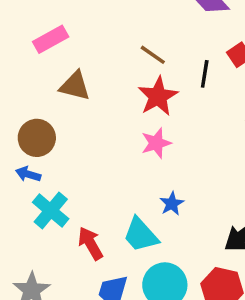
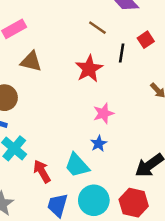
brown line: (153, 55) -> (97, 28), moved
pink star: (156, 143) -> (103, 113), moved

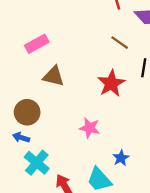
pink star: (103, 113) -> (90, 128), moved, turned 30

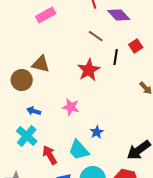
pink rectangle: (37, 44) -> (46, 15), moved
brown circle: (27, 112) -> (22, 80), moved
blue arrow: (21, 137) -> (34, 111), moved

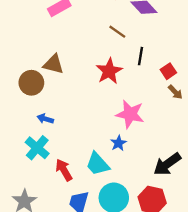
red square: (136, 46) -> (168, 71), moved
pink star: (71, 107) -> (130, 114), moved, size x1.4

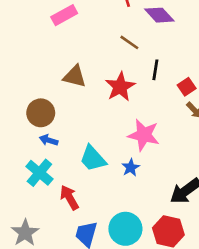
brown triangle: (53, 64) -> (75, 76), moved
brown circle: (31, 83) -> (41, 113), moved
cyan trapezoid: (98, 164) -> (93, 158), moved

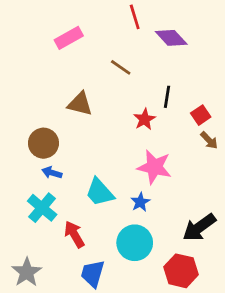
brown line: (129, 42) -> (121, 67), moved
red star: (120, 87) -> (145, 119), moved, size x0.7
cyan circle: (125, 229) -> (135, 243), moved

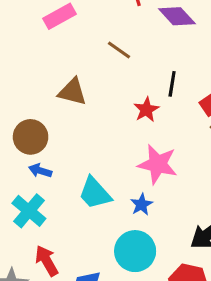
red arrow: (74, 234) -> (47, 261), moved

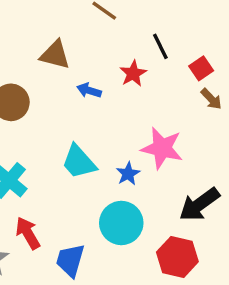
black line: (172, 84) -> (160, 46), turned -35
pink star: (158, 164) -> (162, 148), moved
blue arrow: (40, 171) -> (89, 90), moved

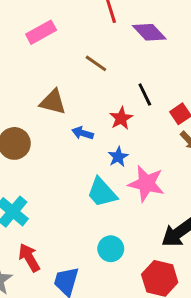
cyan trapezoid: (79, 162) -> (102, 192), moved
blue star: (128, 174) -> (118, 157), moved
cyan circle: (121, 223) -> (111, 249), size x0.7

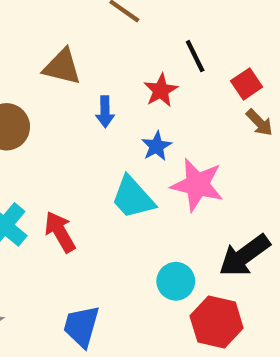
blue arrow: (83, 133) -> (105, 112), turned -108
cyan circle: (111, 249) -> (176, 281), moved
red arrow: (29, 258) -> (60, 232), moved

